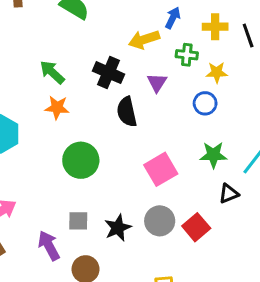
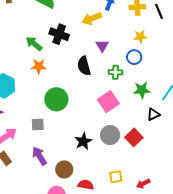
green cross: (187, 55) -> (115, 72), moved
black cross: (109, 73) -> (59, 34), moved
gray square: (78, 221) -> (38, 125), moved

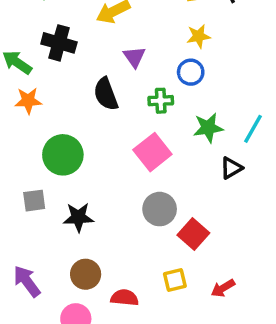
red square: (134, 137) -> (193, 234), moved
black star: (83, 141) -> (78, 217), moved, turned 30
purple arrow: (39, 156) -> (27, 281), moved

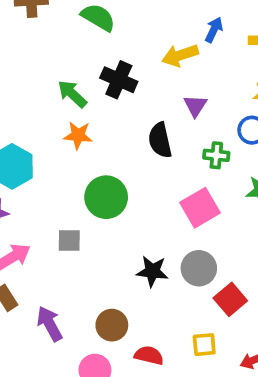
black star: (78, 217) -> (152, 271), moved

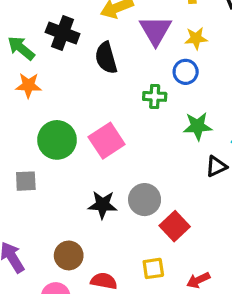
purple triangle: (195, 106) -> (156, 30), moved, size x1.5
black semicircle: (160, 140) -> (106, 58), moved
pink square: (200, 208) -> (107, 141), moved

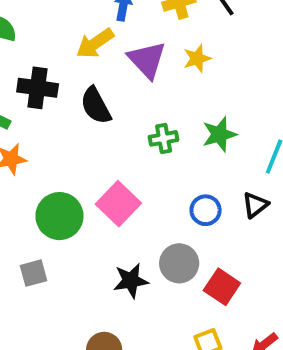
blue circle: (186, 72) -> (206, 210), moved
green star: (198, 126) -> (219, 134), moved

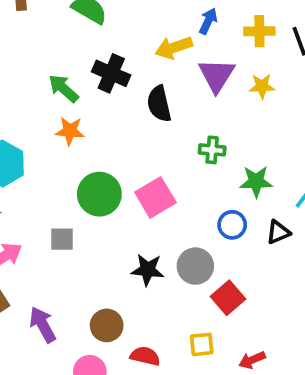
green star: (219, 134) -> (256, 181), moved

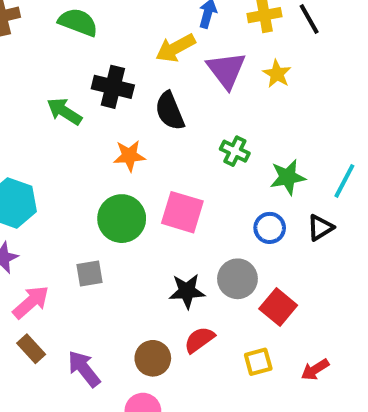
yellow star: (262, 86) -> (277, 74), turned -30
orange star: (70, 131) -> (129, 156), moved
green cross: (212, 150) -> (235, 151), turned 30
pink square: (155, 197) -> (182, 212), turned -33
red semicircle: (145, 356) -> (199, 340), moved, turned -40

